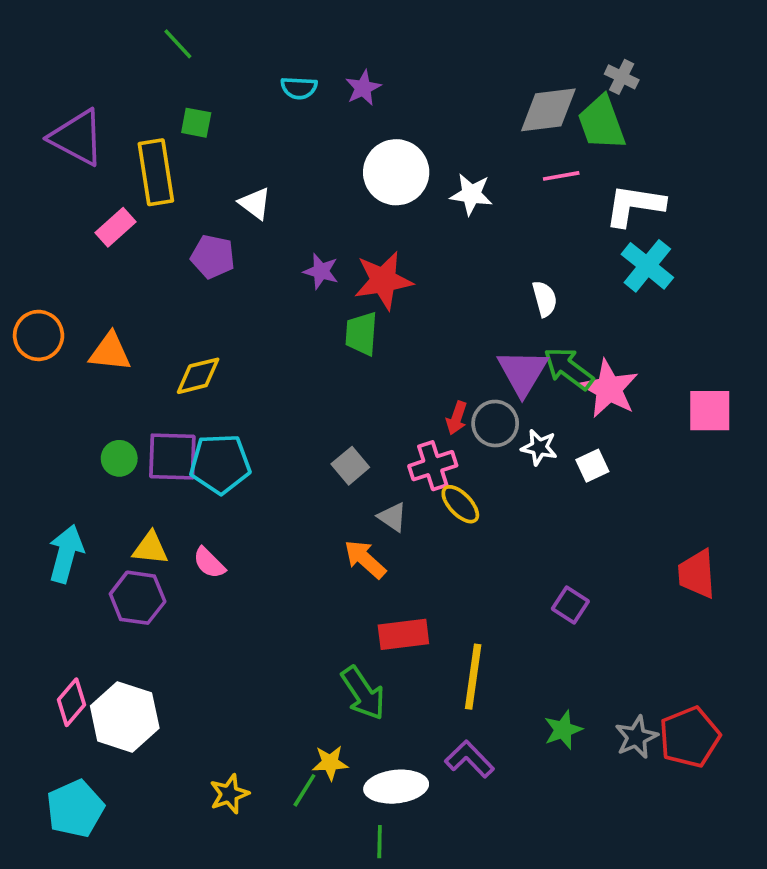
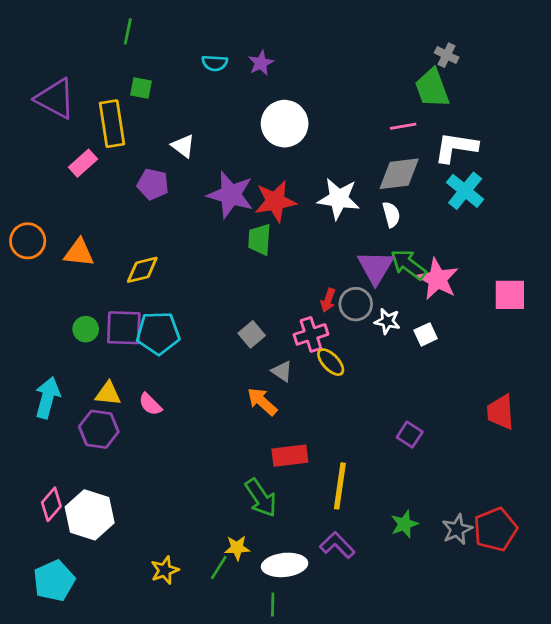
green line: (178, 44) -> (128, 31), turned 55
gray diamond: (548, 110) -> (399, 174), moved
white star: (471, 194) -> (339, 199), moved, size x1.4
purple star: (321, 271) -> (231, 195), size x1.8

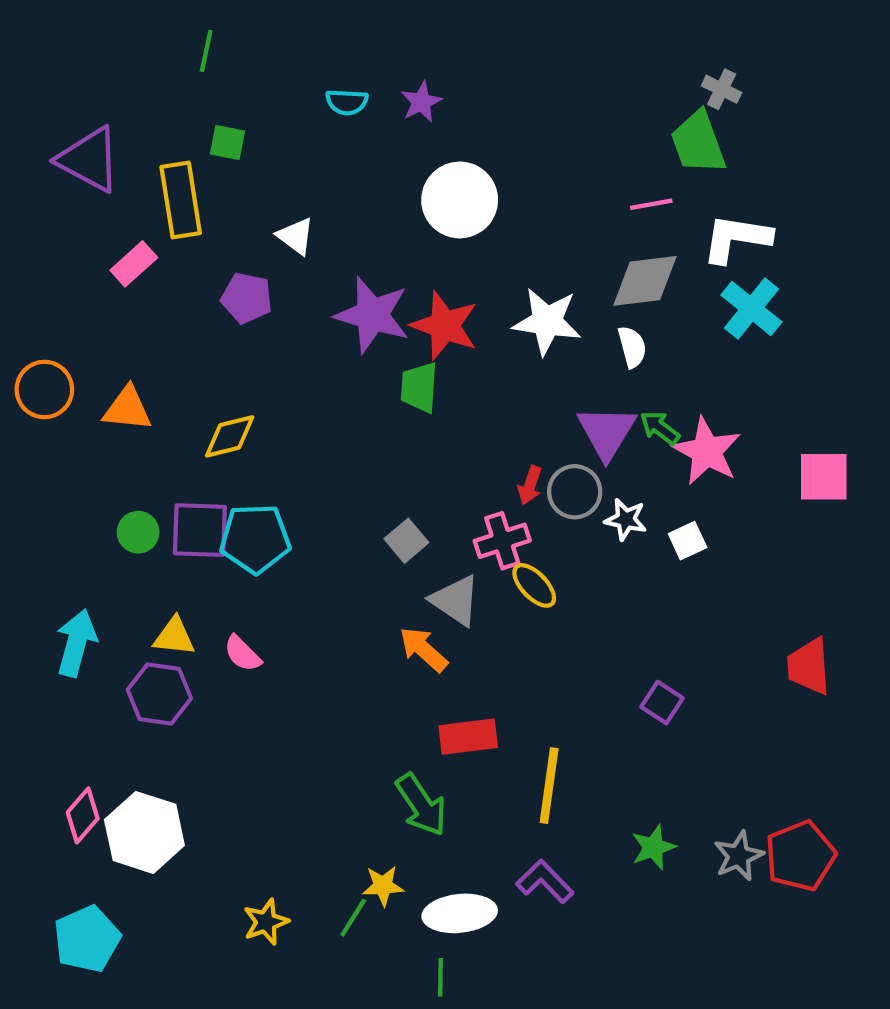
red star: (275, 201) -> (445, 326), turned 30
green arrow: (408, 265) -> (660, 428), size x0.7
gray triangle: (282, 371) -> (455, 600), size x1.5

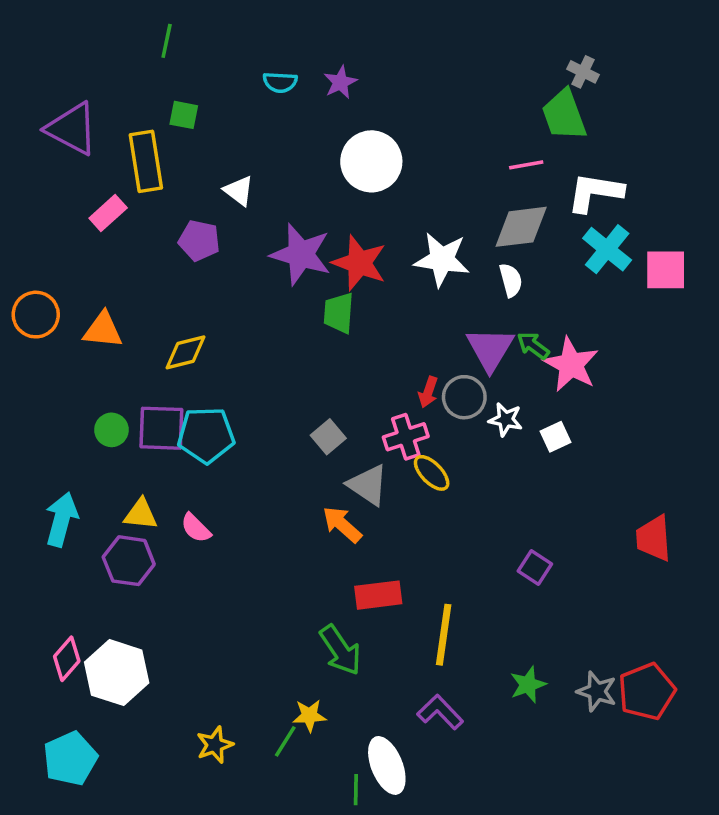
pink square: (824, 477) -> (666, 270), moved
gray star: (739, 856) -> (597, 691), turned -30
white ellipse: (460, 913) -> (387, 765), moved, turned 74

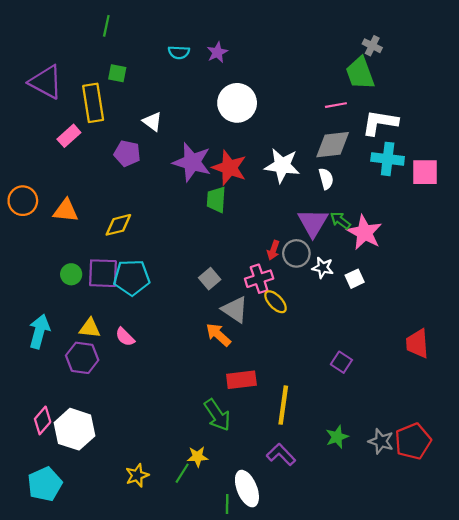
cyan cross: (607, 249) -> (388, 159), turned -32

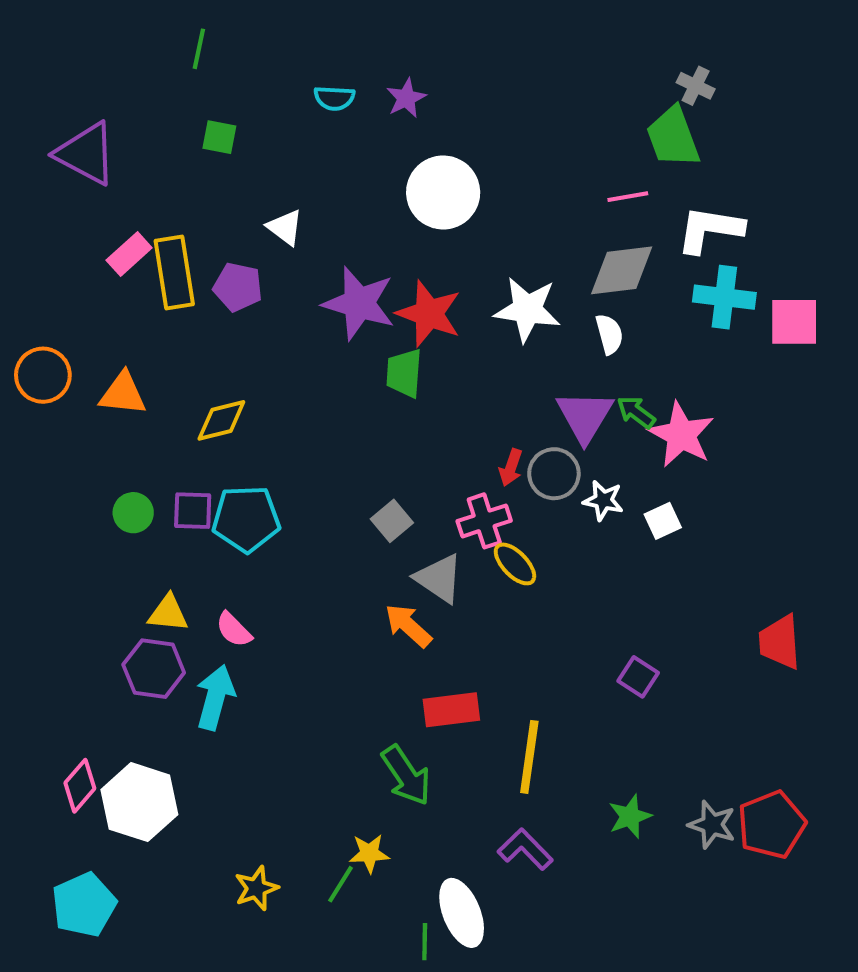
yellow rectangle: (93, 103) -> (174, 273), moved
purple square: (103, 273) -> (193, 511), size x0.7
cyan arrow: (39, 331) -> (215, 697), moved

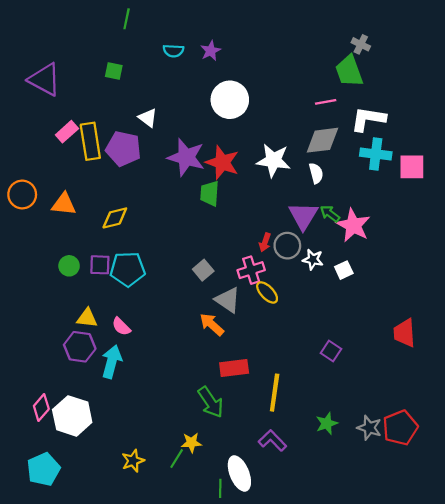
green line: (199, 49) -> (127, 19), moved
purple pentagon: (238, 287) -> (123, 149), size x1.4

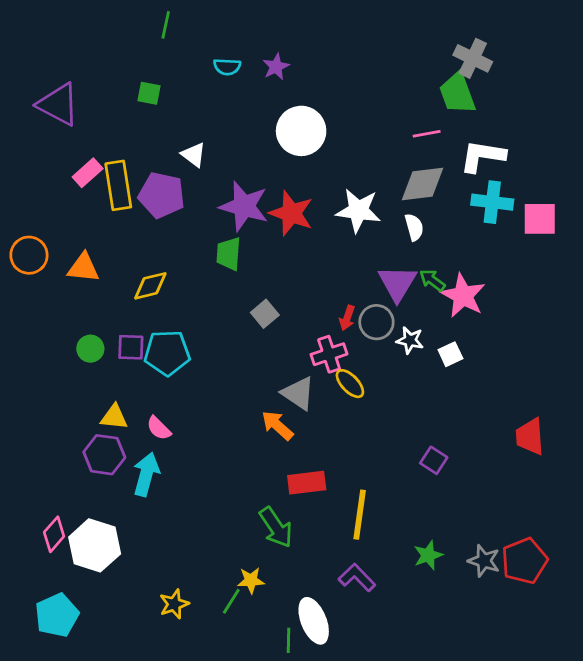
gray cross: (361, 44) -> (473, 58), size x1.5
green trapezoid: (210, 193) -> (229, 254), moved
gray square: (203, 270) -> (265, 314), moved

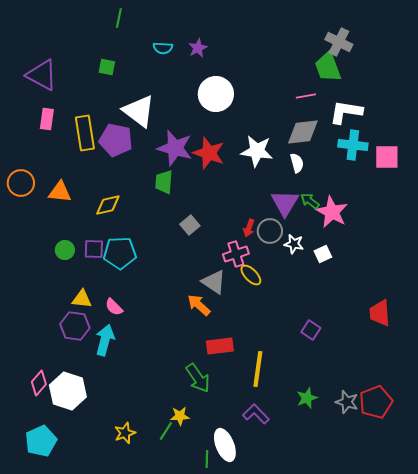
white triangle: (194, 155) -> (139, 111), size x1.8
pink rectangle: (88, 173) -> (47, 119), moved, turned -40

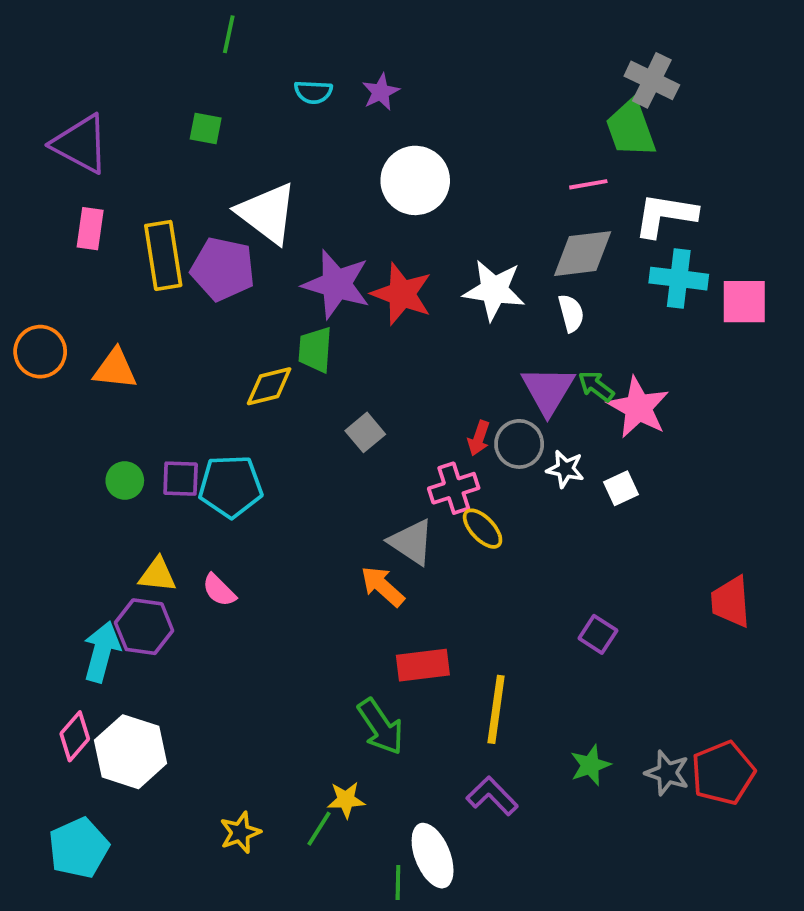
yellow diamond: (108, 205) -> (269, 386), moved
cyan arrow: (105, 340) -> (102, 652), moved

